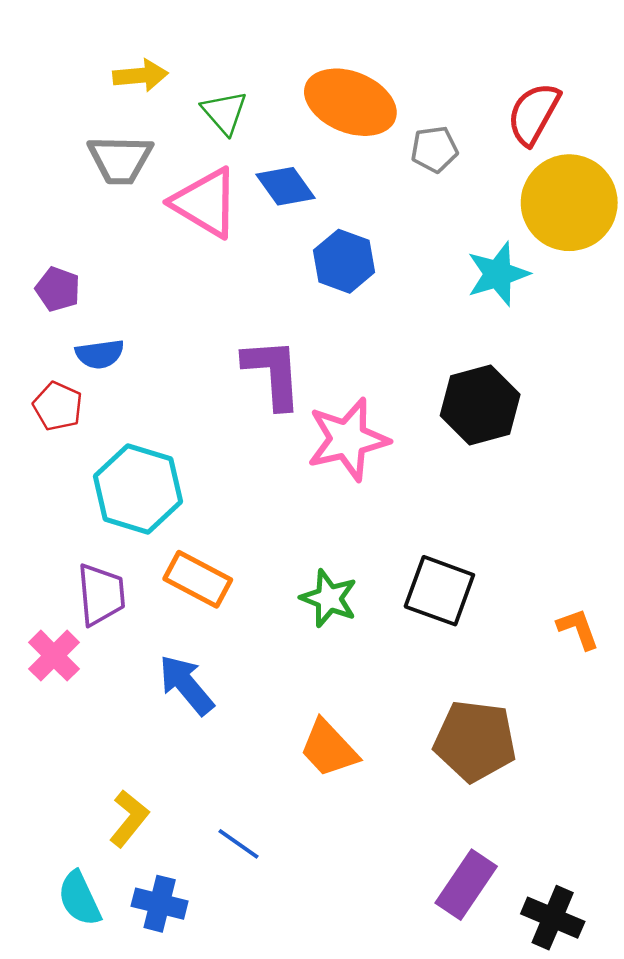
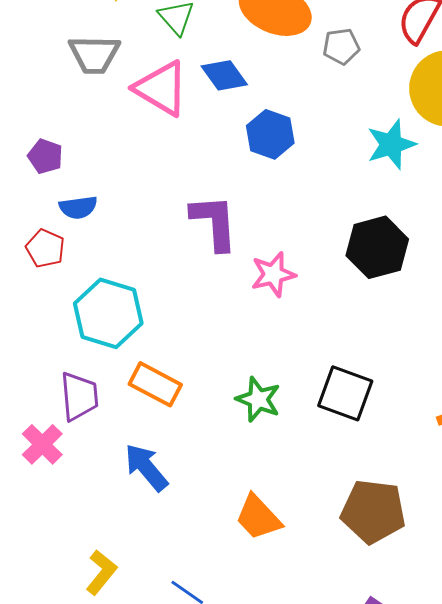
pink star: (348, 439) -> (273, 274), size x0.7

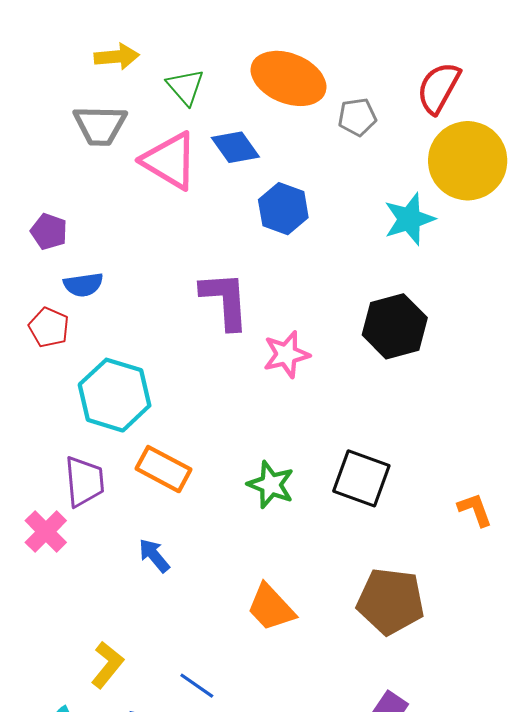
blue arrow: (146, 467) -> (154, 555), size x0.7

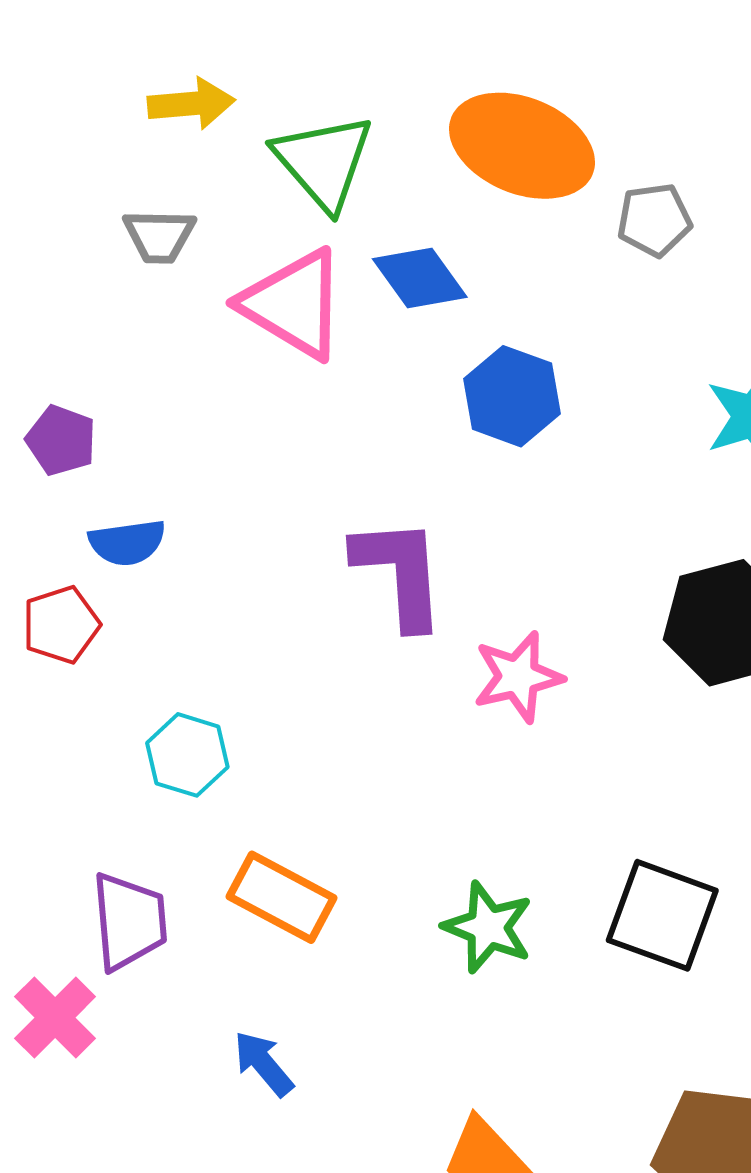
green triangle: (185, 87) -> (324, 162), size x1.4
gray trapezoid: (100, 125) -> (159, 236), size x0.7
red pentagon: (49, 327) -> (61, 625), turned 30
cyan hexagon: (115, 395) -> (187, 755), size x0.6

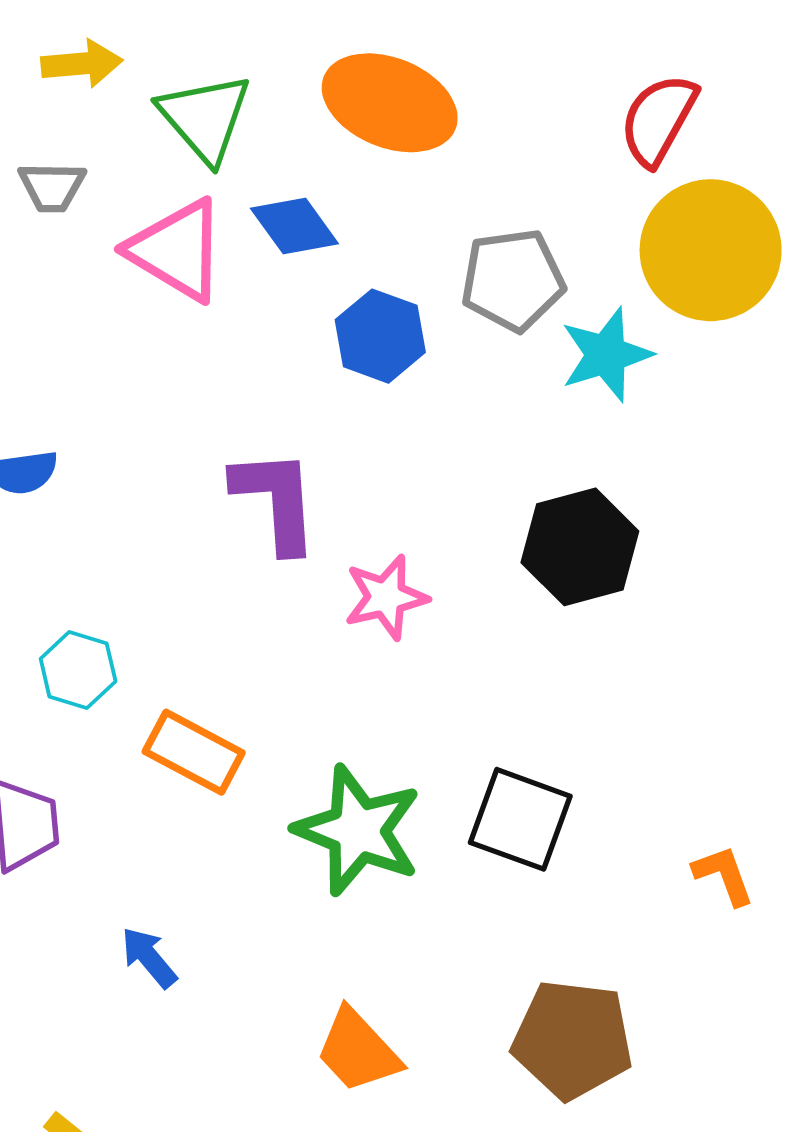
gray pentagon: (654, 220) -> (513, 280), moved, size x1.5
orange rectangle: (282, 897) -> (194, 752), moved
green star: (488, 927) -> (358, 830), size x1.5

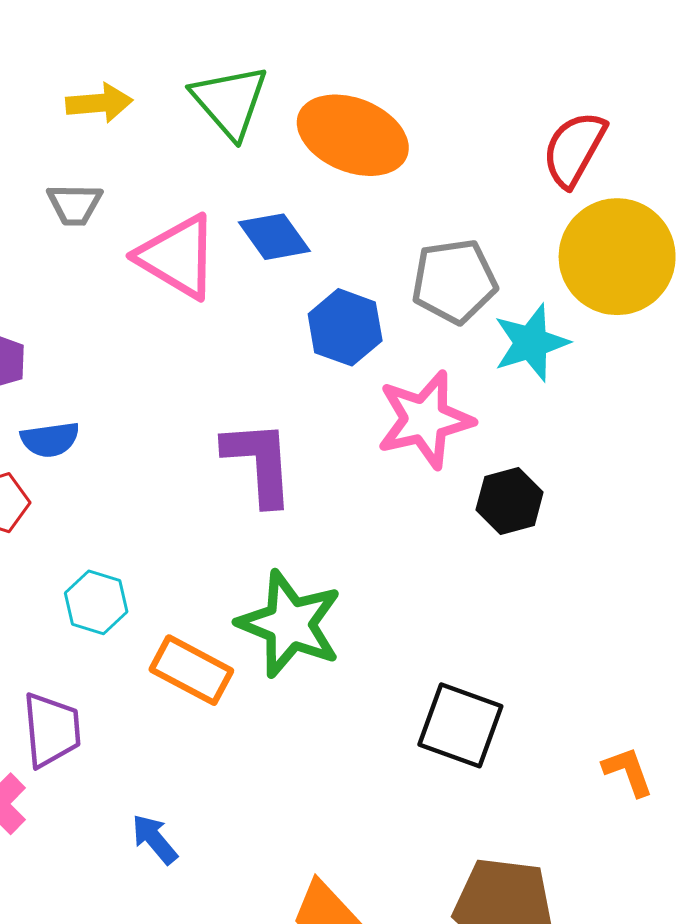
green triangle: (205, 118) -> (230, 101), moved
black hexagon: (580, 547) -> (510, 501), size x0.7
pink star: (386, 597) -> (425, 420), moved, size x1.4
green star: (358, 830) -> (290, 624), moved

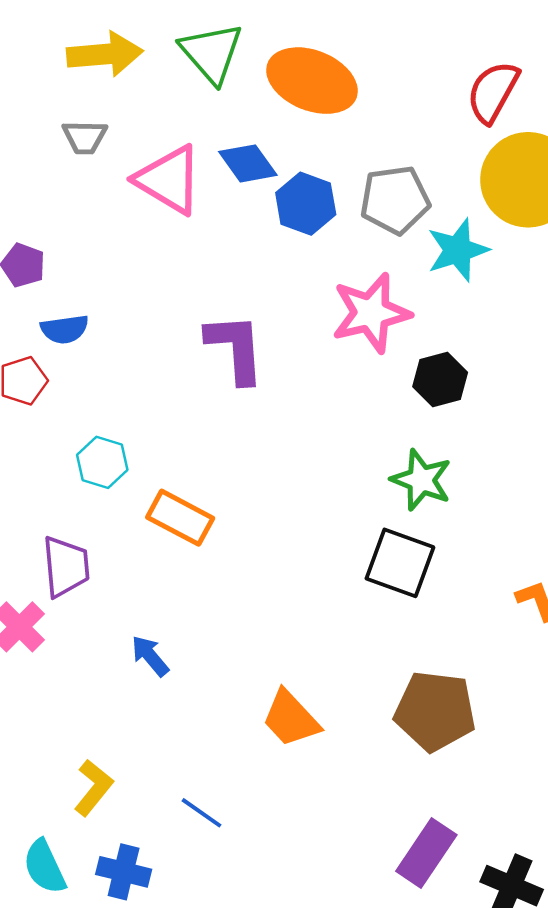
yellow arrow: (99, 103) -> (105, 54), size x1.4
blue hexagon: (345, 327) -> (306, 204), moved
green star: (290, 624) -> (421, 480), moved, size x0.7

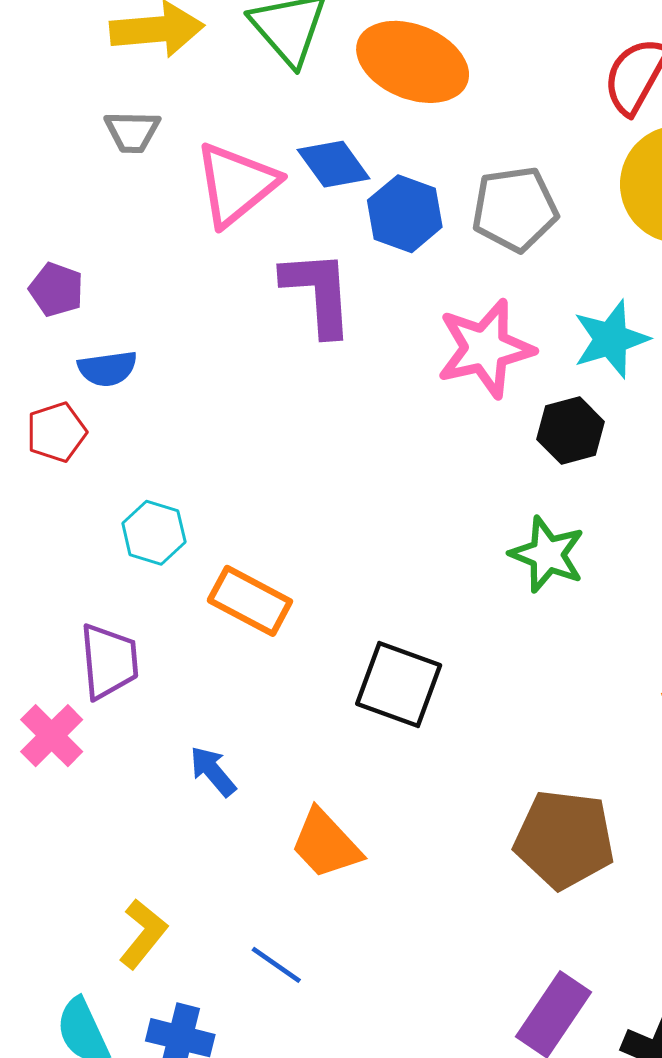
pink triangle: (169, 180) -> (236, 184), turned 50
cyan star: (458, 250) -> (611, 339), moved
purple L-shape: (235, 348) -> (318, 293), moved
black square: (400, 563) -> (399, 685), moved
orange trapezoid: (291, 719) -> (326, 844), moved

